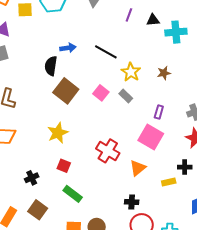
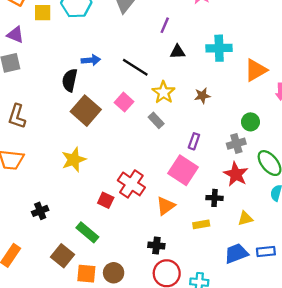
black triangle: (153, 20) -> (178, 52), moved
pink square: (101, 93) -> (124, 102), moved
red square: (64, 166) -> (106, 200), moved
black cross: (185, 167) -> (214, 198), moved
brown square: (38, 210) -> (63, 256), moved

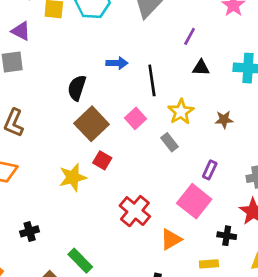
blue arrow: (91, 60) -> (117, 63), moved
black line: (135, 67) -> (152, 80), turned 44
red square: (106, 200) -> (102, 160), moved

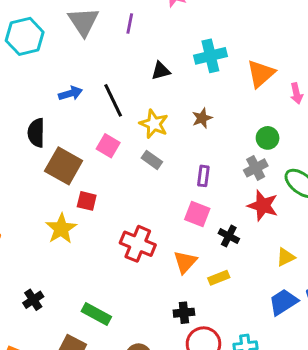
purple line: (190, 36) -> (130, 23), moved
pink square: (194, 201) -> (197, 214), size x0.7
black cross: (227, 236) -> (229, 236), moved, turned 36
yellow rectangle: (209, 264) -> (219, 278), moved

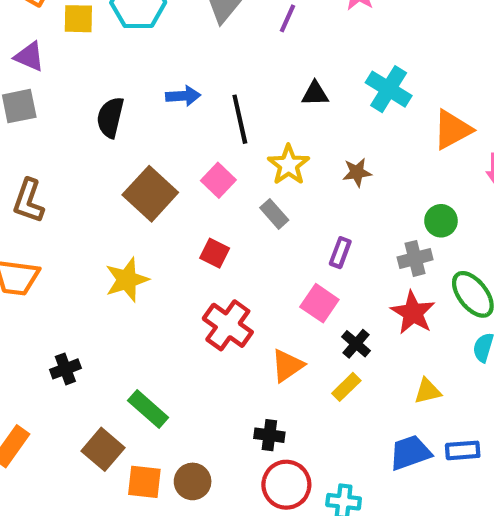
cyan cross: (210, 56) -> (389, 89), turned 32
black semicircle: (36, 133) -> (110, 117), moved
red square: (87, 201) -> (215, 253), moved
yellow rectangle: (219, 278) -> (346, 387), moved, turned -36

